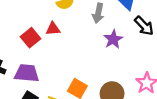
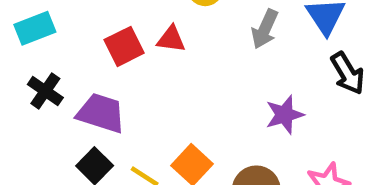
purple star: (113, 39) -> (284, 115), moved

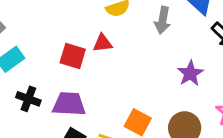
red square: (124, 46) -> (73, 56), turned -32

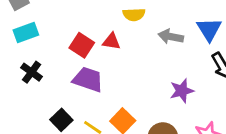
gray arrow: (163, 20) -> (171, 37), turned 75
purple trapezoid: (69, 104) -> (88, 79), moved

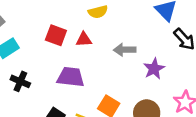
gray arrow: (171, 37) -> (125, 50), moved
red square: (82, 45) -> (56, 35), moved

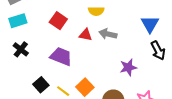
red triangle: (84, 39) -> (86, 35), moved
gray arrow: (125, 50) -> (108, 34), moved

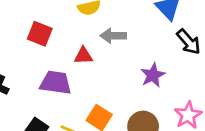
red triangle: (86, 35) -> (83, 56), moved

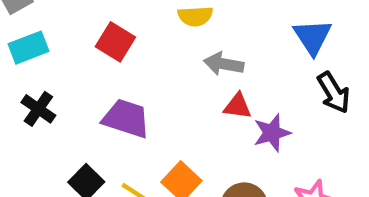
red triangle: (83, 56) -> (237, 106), moved

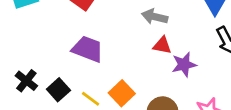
black cross: (38, 109) -> (26, 81), moved

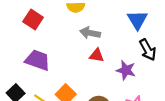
purple star: (184, 65) -> (126, 70), moved, turned 30

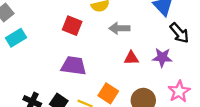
red square: (33, 20) -> (72, 26), moved
red triangle: (97, 55) -> (131, 58), moved

